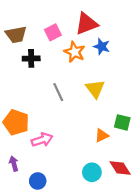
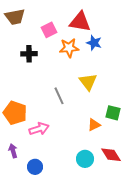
red triangle: (86, 24) -> (80, 22), turned 30
brown trapezoid: (16, 35) -> (15, 17), moved
orange star: (75, 52) -> (69, 48), turned -30
gray line: (58, 92) -> (59, 96), moved

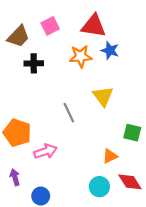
brown trapezoid: (15, 17) -> (18, 36), moved, turned -35
pink square: (49, 30) -> (50, 26), moved
orange triangle: (94, 125) -> (110, 156), moved

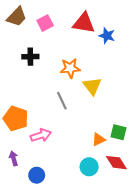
brown trapezoid: (18, 36) -> (17, 17), moved
blue star: (110, 50) -> (107, 36), moved
orange star: (81, 56) -> (70, 68), moved
green square: (132, 133) -> (118, 132), moved

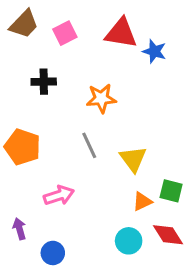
yellow triangle: (92, 86) -> (133, 159), moved
orange pentagon: (16, 119) -> (22, 147), moved

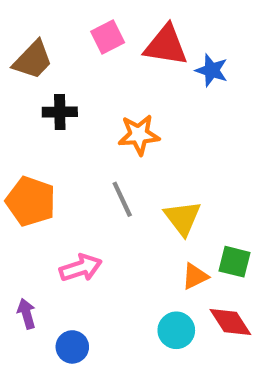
brown trapezoid: (24, 24) -> (33, 60), moved
pink square: (65, 33) -> (108, 37), moved

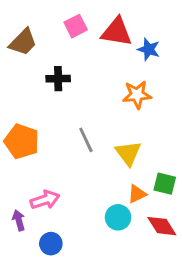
black cross: (60, 112) -> (58, 79), moved
orange star: (139, 135) -> (137, 95), moved
pink arrow: (81, 268) -> (45, 200), moved
cyan circle: (176, 330) -> (118, 217), moved

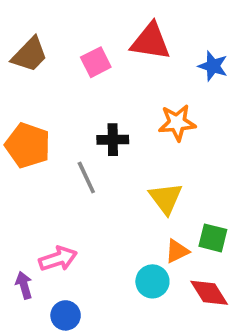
pink square: (76, 26) -> (96, 62), moved
blue star: (149, 49) -> (213, 66), moved
black cross: (58, 79) -> (113, 140), moved
gray line: (86, 140) -> (86, 177), moved
orange pentagon: (22, 141) -> (28, 145), moved

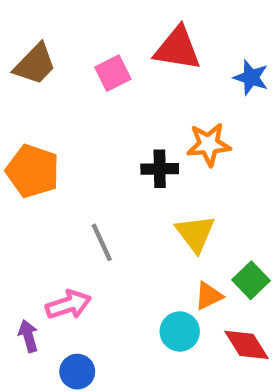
black cross: (113, 140) -> (160, 169), moved
gray line: (86, 177) -> (102, 242), moved
green square: (213, 238) -> (251, 280), turned 32

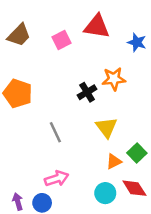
black cross: (160, 169) -> (87, 92), turned -30
pink arrow: (68, 305) -> (57, 179), moved
cyan circle: (180, 331) -> (105, 193), moved
purple arrow: (28, 336) -> (18, 202), moved

